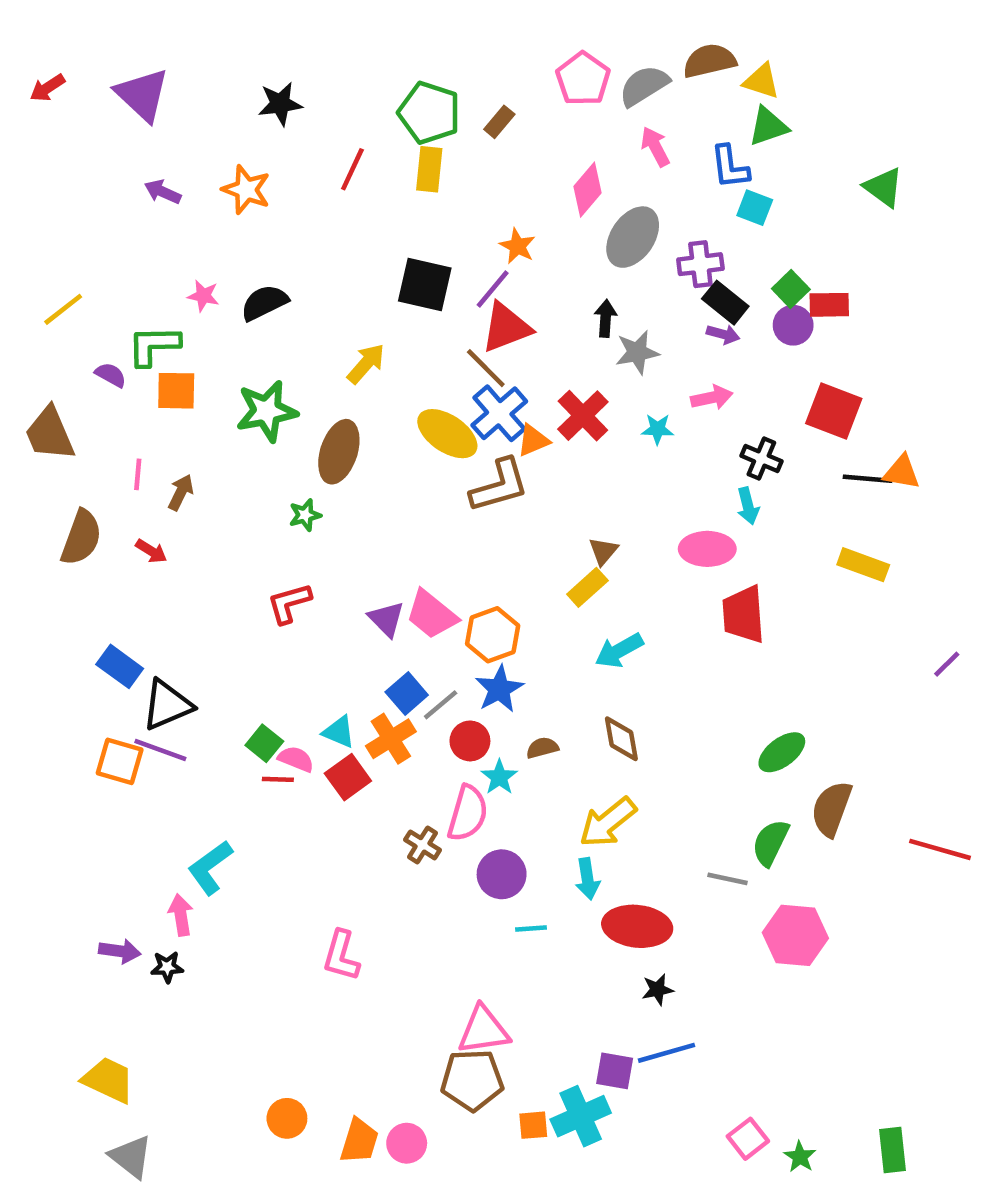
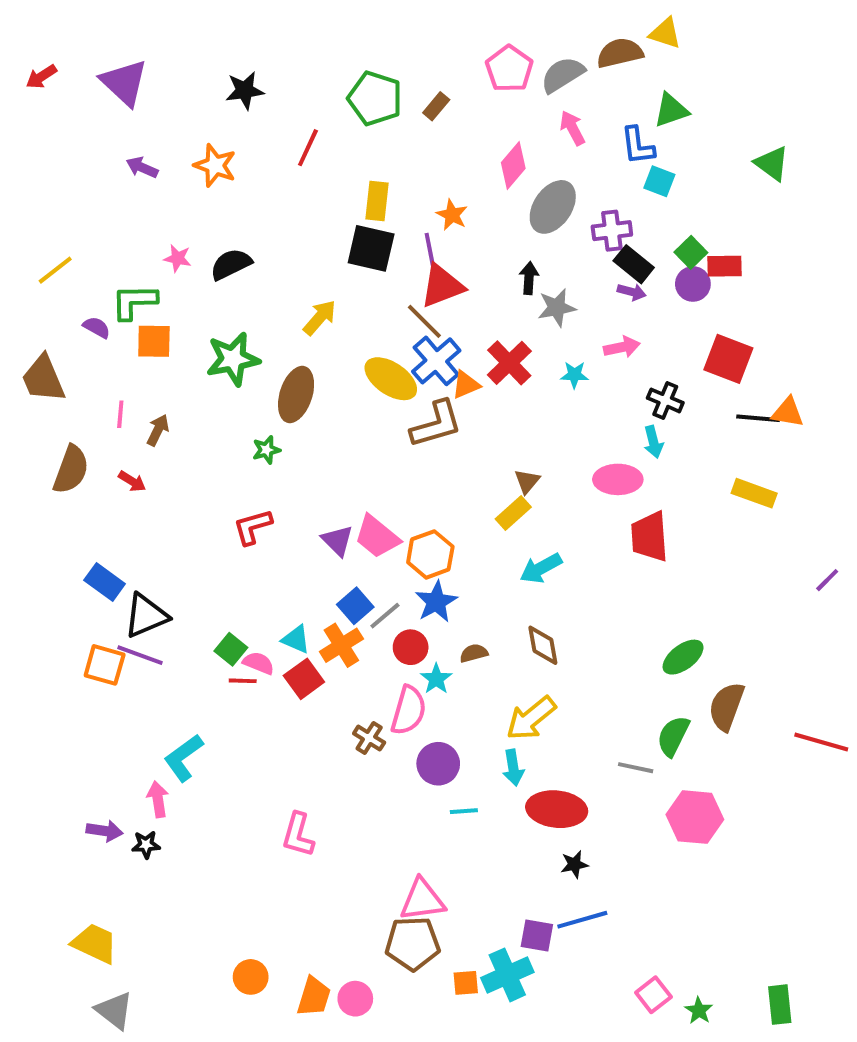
yellow triangle: (761, 81) -> (665, 33), moved
yellow rectangle: (429, 169) -> (377, 201), moved
purple line: (493, 289) -> (430, 252), turned -51

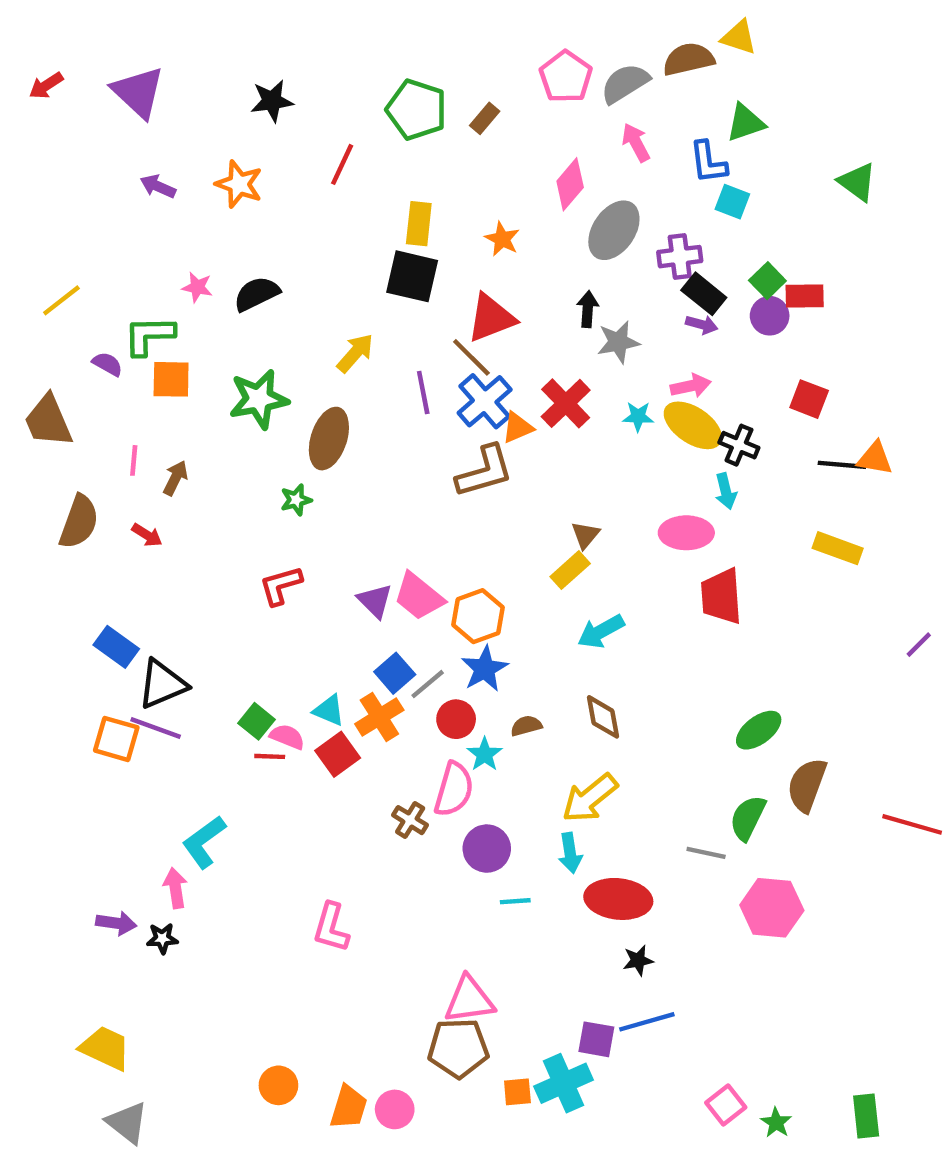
purple line: (430, 252) -> (423, 392), moved
red square: (728, 359) -> (809, 399), size x0.7
yellow ellipse: (391, 379) -> (693, 425), moved

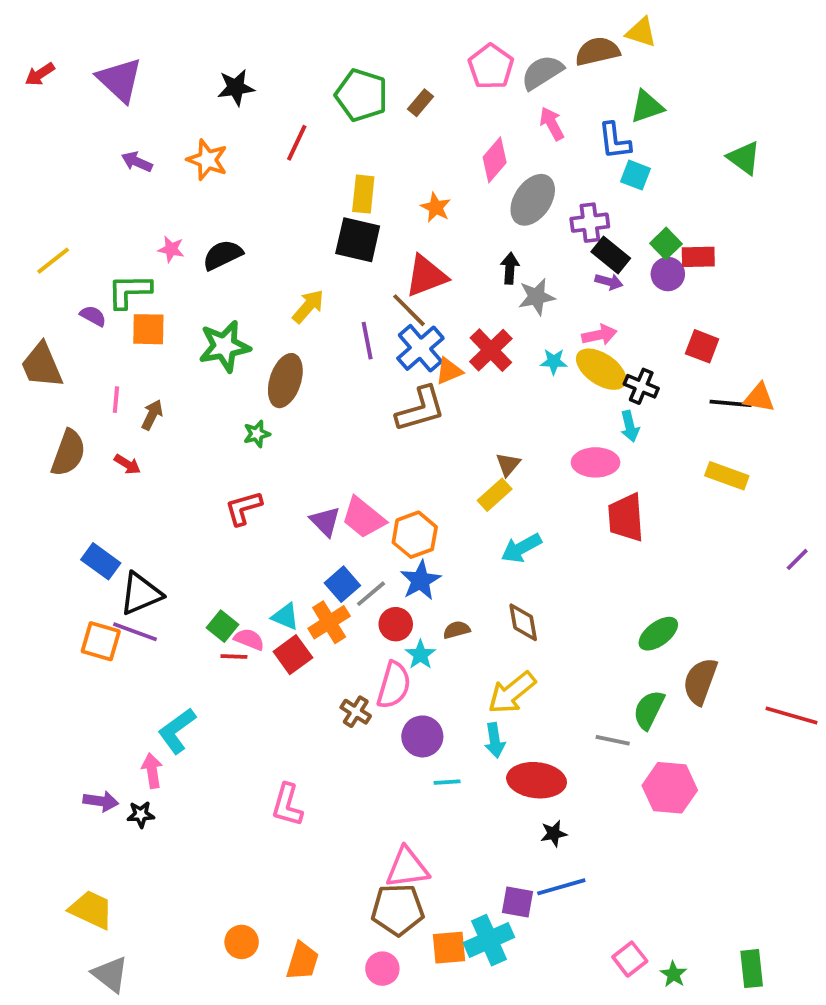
orange square: (517, 1092) -> (449, 948), size x1.4
pink circle: (395, 1109) -> (382, 969), moved

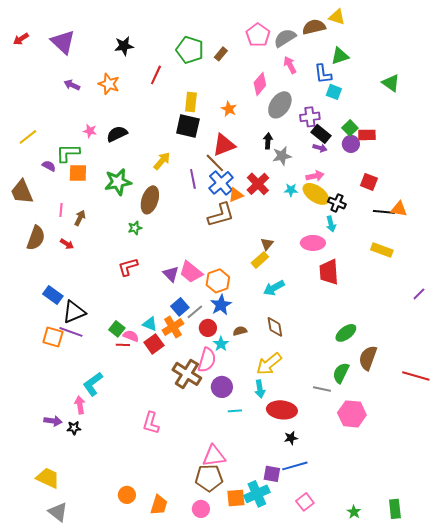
brown cross: (356, 712) -> (187, 374), size x1.8
pink square: (630, 959) -> (305, 502), moved

